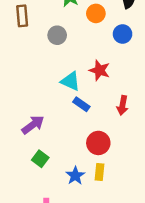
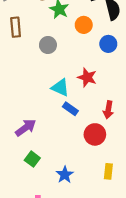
red circle: (98, 143) -> (95, 134), moved
yellow rectangle: (100, 172) -> (108, 171), moved

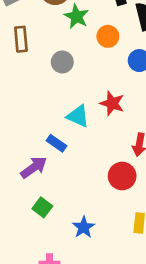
blue rectangle: (70, 109) -> (57, 143), moved

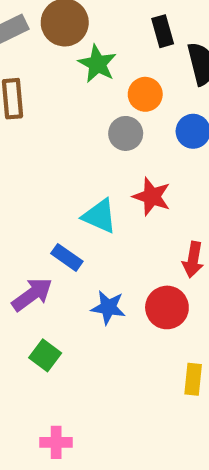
gray circle: (62, 62) -> (126, 133), moved
blue star: (84, 227) -> (108, 307), moved, turned -30

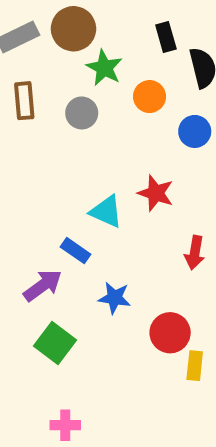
gray circle: (126, 133) -> (82, 113), moved
red circle: (167, 307) -> (170, 333), moved
green square: (45, 355) -> (55, 343), size x1.4

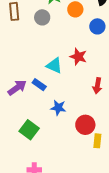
purple arrow: (43, 286) -> (17, 88), moved

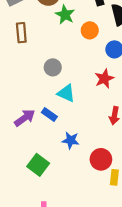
gray circle: (42, 17) -> (53, 67), moved
red star: (78, 57) -> (104, 79), moved, turned 30

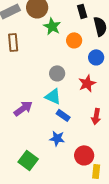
gray circle: (53, 67) -> (57, 73), moved
blue rectangle: (49, 114) -> (63, 115), moved
purple arrow: (25, 118) -> (23, 108), moved

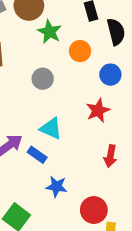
gray circle: (57, 73) -> (43, 79), moved
blue rectangle: (63, 115) -> (37, 155), moved

